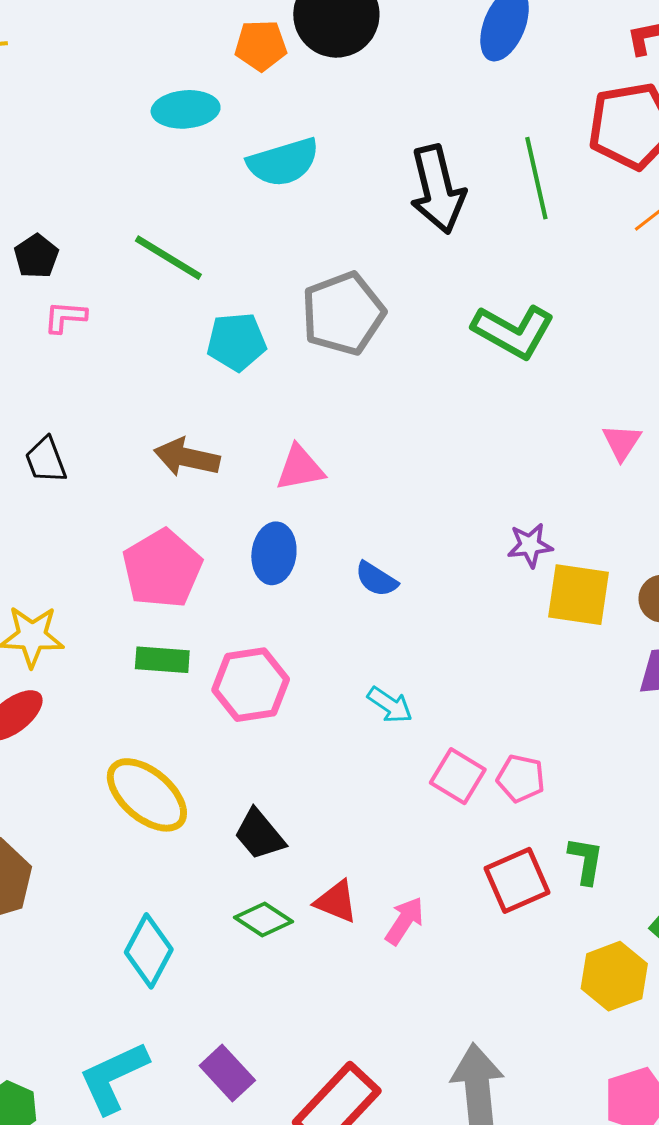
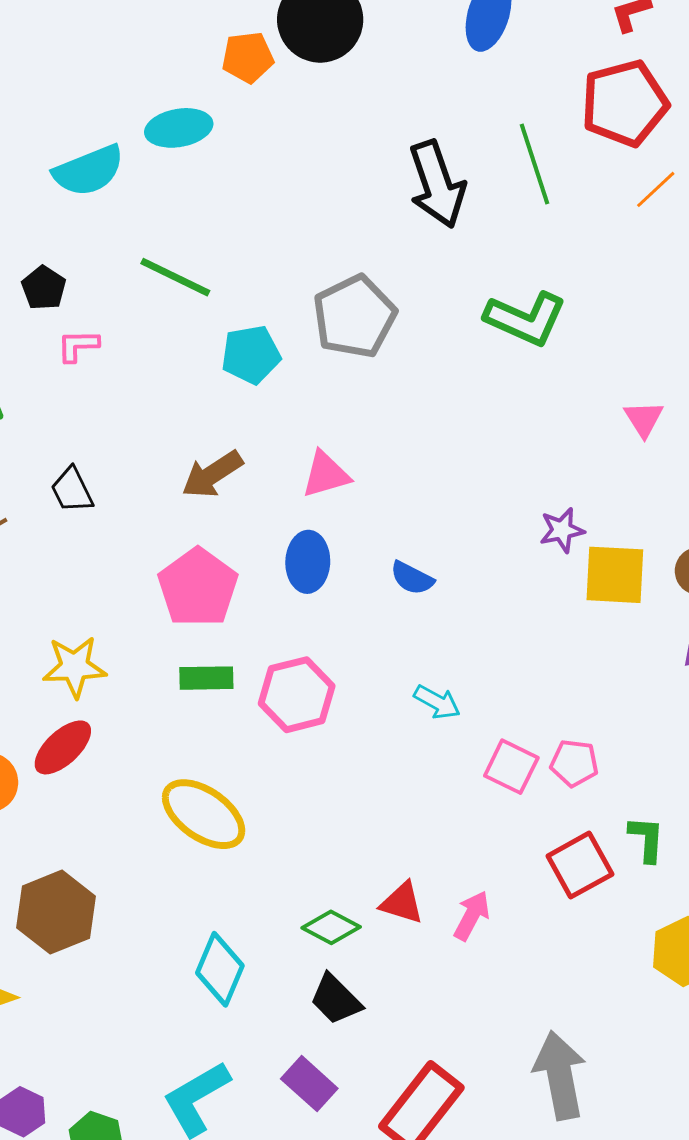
cyan semicircle: (283, 162) -> (89, 171), moved
brown arrow: (187, 457) -> (212, 474), turned -40
black trapezoid: (259, 835) -> (336, 999), moved

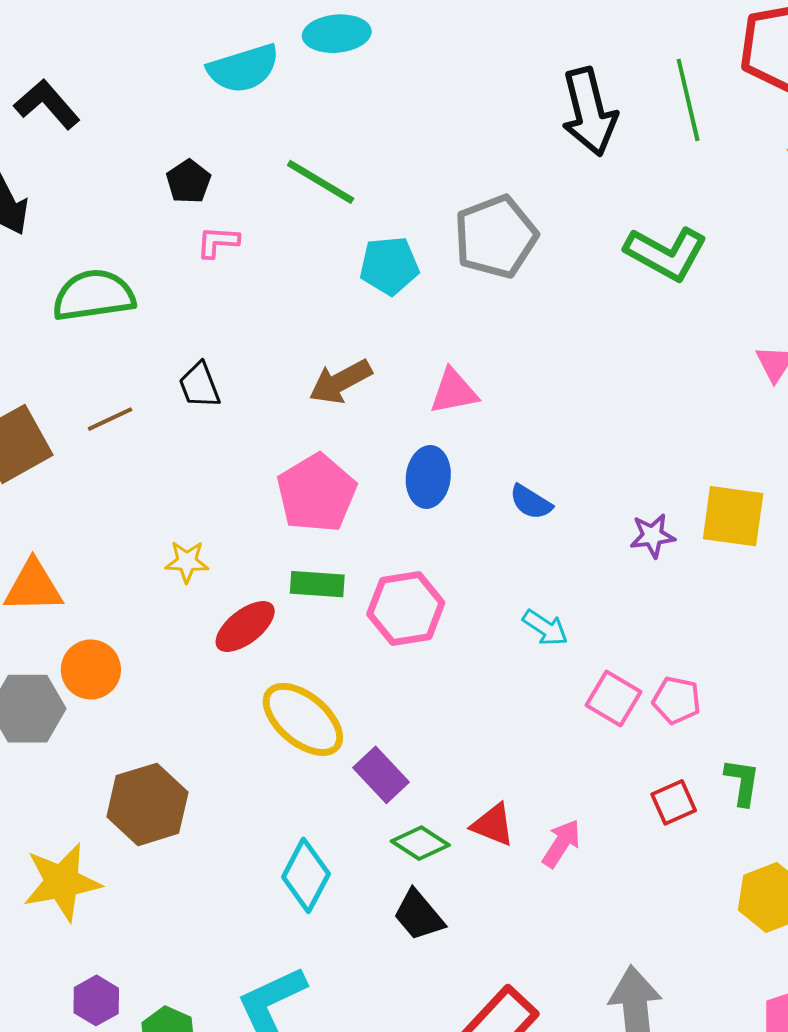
purple star: (562, 530) -> (652, 536), moved
yellow star: (74, 667) -> (187, 562), size x0.7
red ellipse: (63, 747) -> (245, 627), moved
red square: (580, 865) -> (674, 802), size x0.7
purple rectangle: (309, 1084) -> (381, 775), moved

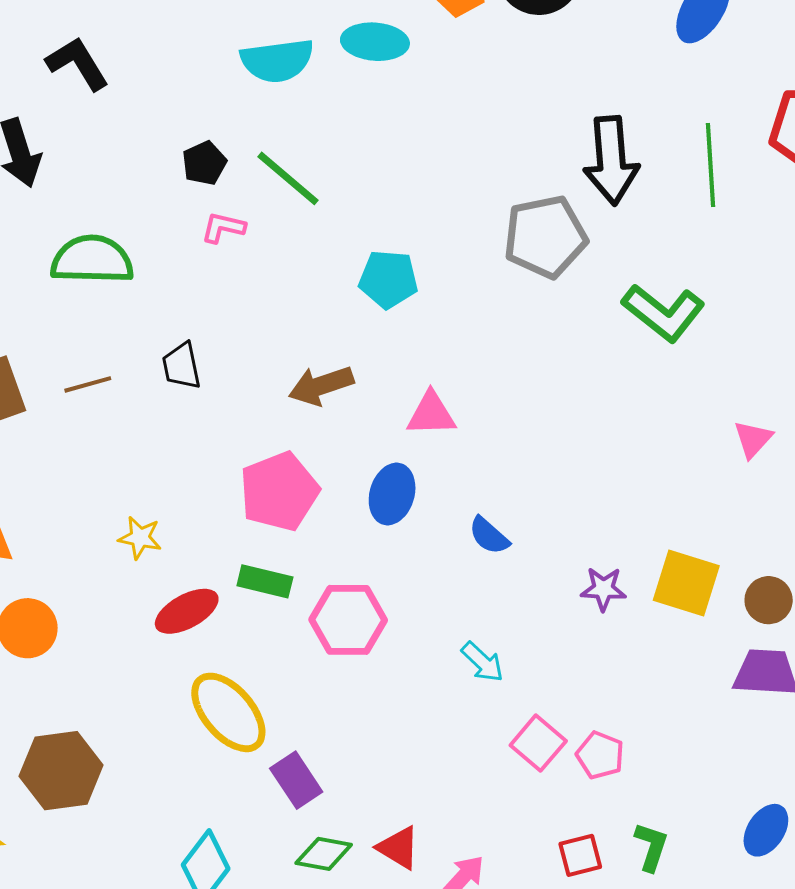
green line: (321, 182) -> (288, 178), moved
gray pentagon: (496, 237) -> (545, 237), moved
green diamond: (420, 843) -> (324, 854), turned -32

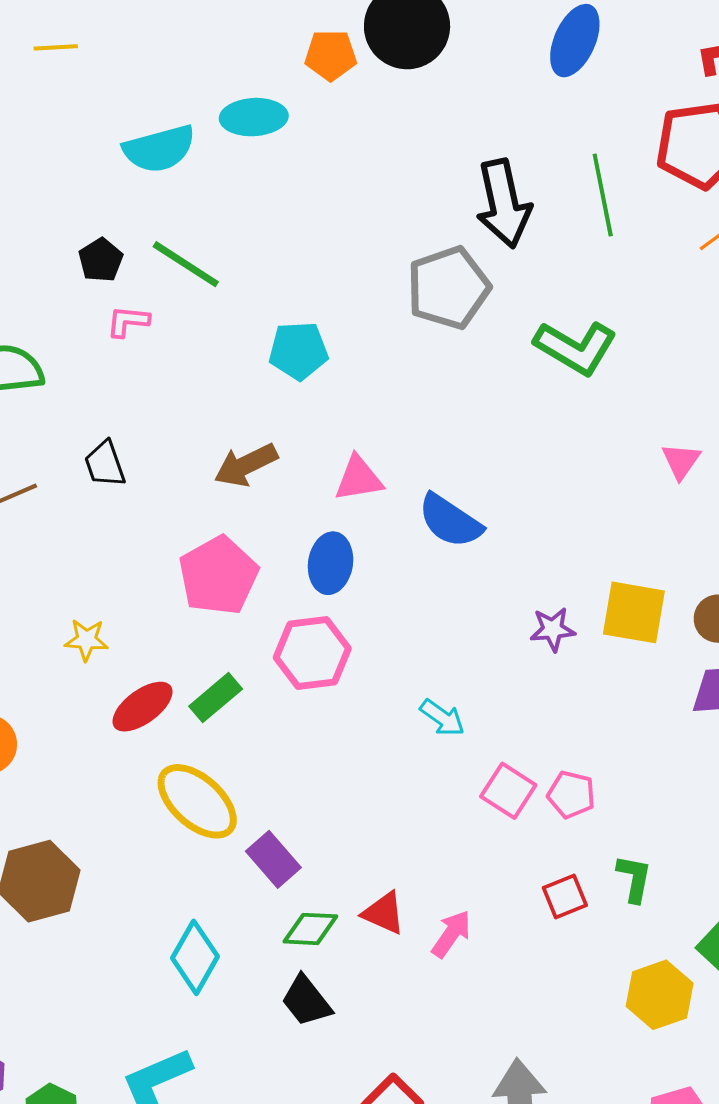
blue semicircle: (489, 536) -> (450, 521), moved, size x1.5
green rectangle: (265, 581) -> (216, 698), moved, turned -46
pink hexagon: (348, 620) -> (312, 653), moved

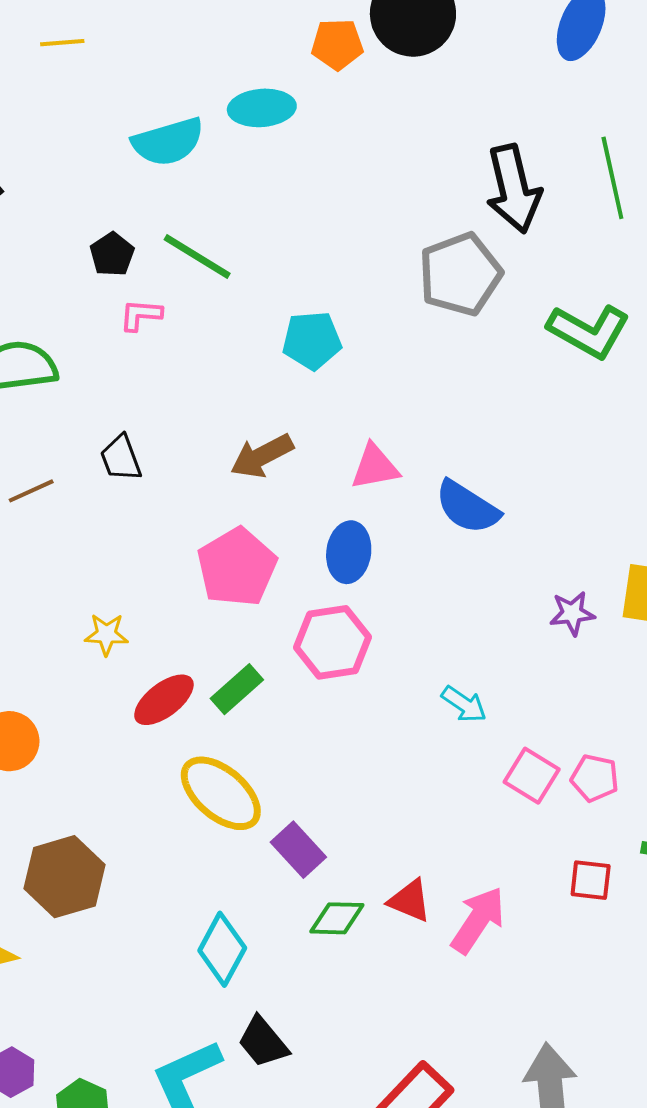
red square: (565, 896) -> (591, 880), turned 30
pink arrow: (451, 934) -> (478, 920), size x1.4
black trapezoid: (306, 1001) -> (263, 1042), moved

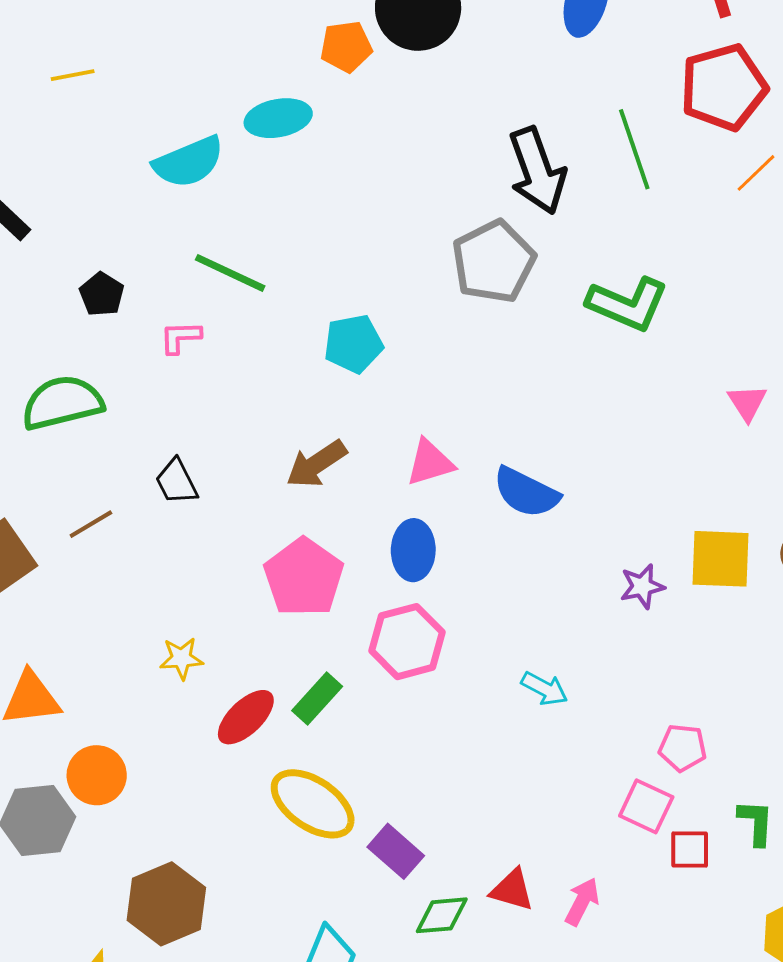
black pentagon: (112, 254) -> (102, 294), moved
pink square: (532, 776) -> (646, 806), moved
pink arrow: (478, 920) -> (582, 902), size x0.7

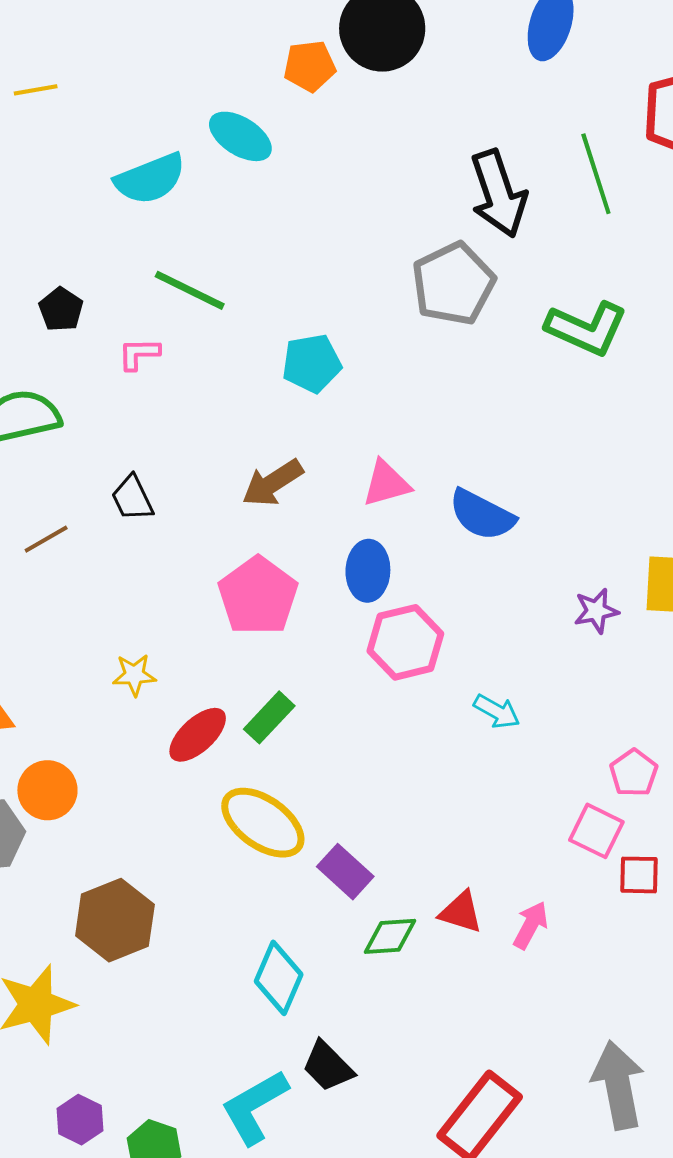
cyan ellipse: (278, 118) -> (240, 136), turned 42
pink hexagon: (407, 642) -> (405, 642), moved
pink pentagon: (683, 748) -> (634, 773), turned 30

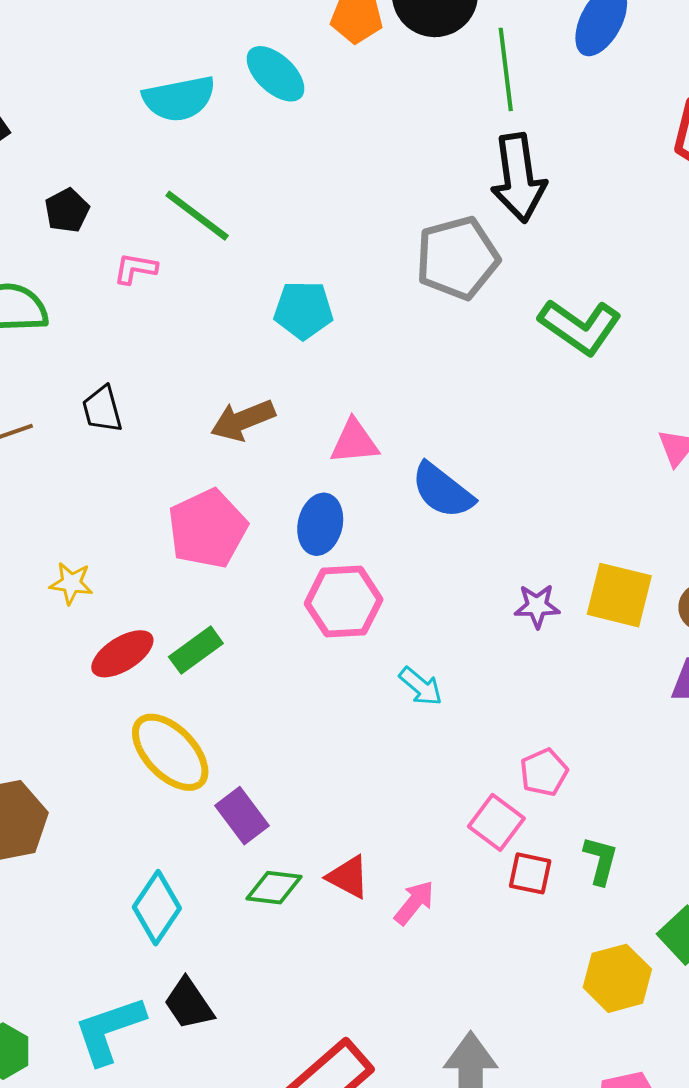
green line: (596, 174) -> (506, 69), moved

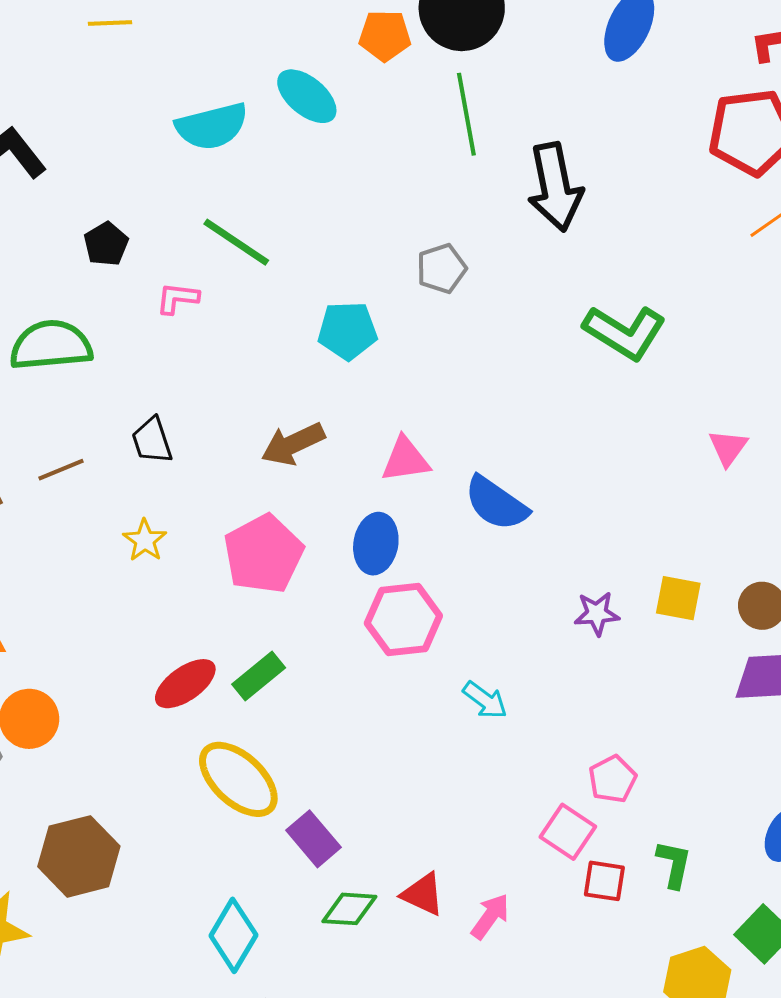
green line: (506, 69) -> (466, 114), moved
gray pentagon: (457, 258) -> (442, 269), moved, size x0.6
yellow star: (71, 583) -> (145, 540), moved, turned 30
yellow square: (619, 595) -> (678, 598), size x0.7

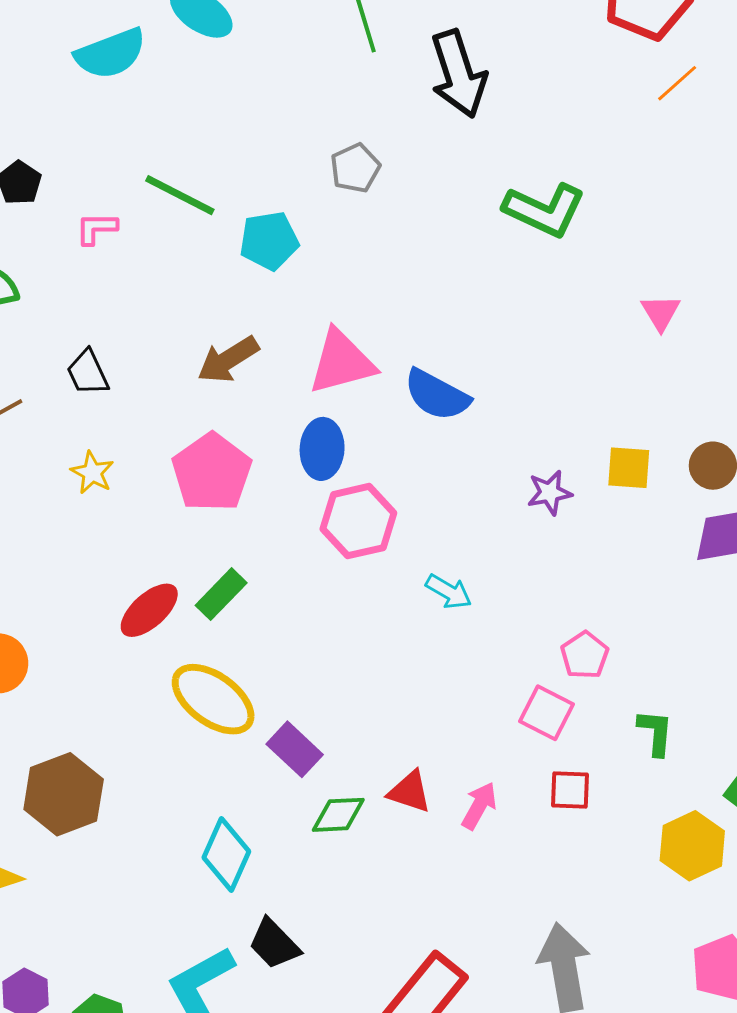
green line: (236, 242) -> (180, 195), moved
pink triangle: (405, 459) -> (342, 362), size x1.4
red square: (604, 881) -> (570, 790), moved

